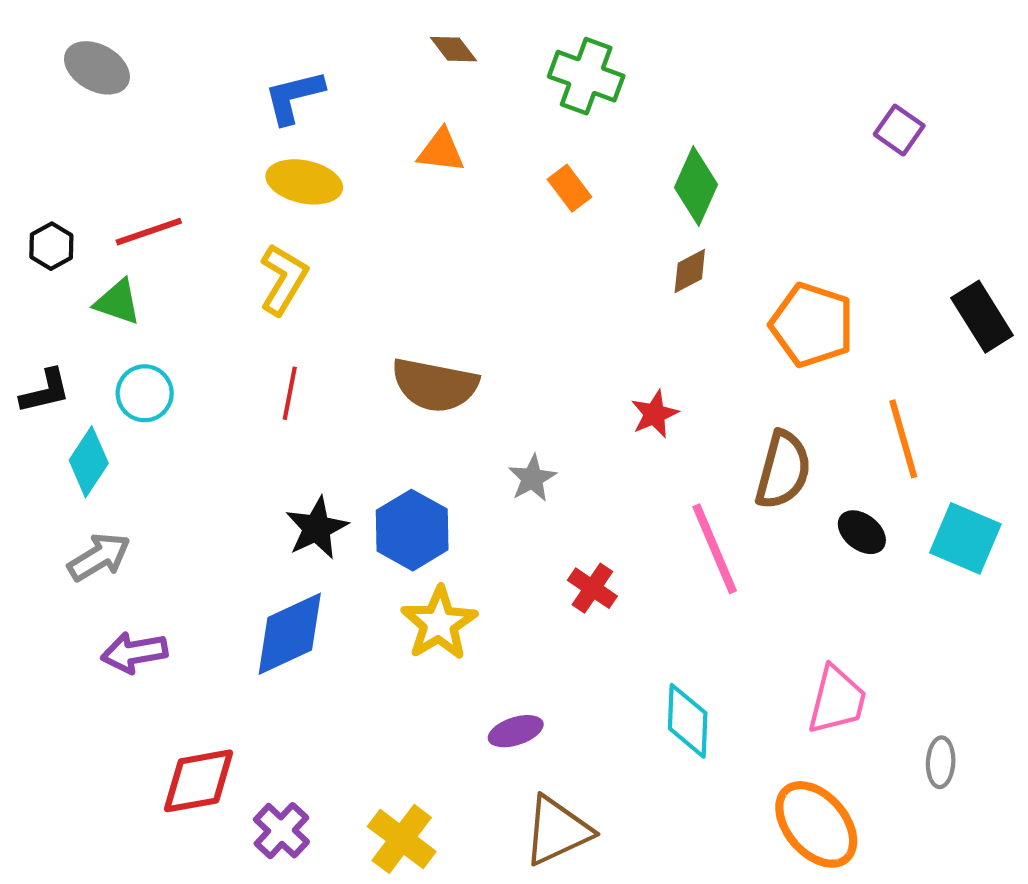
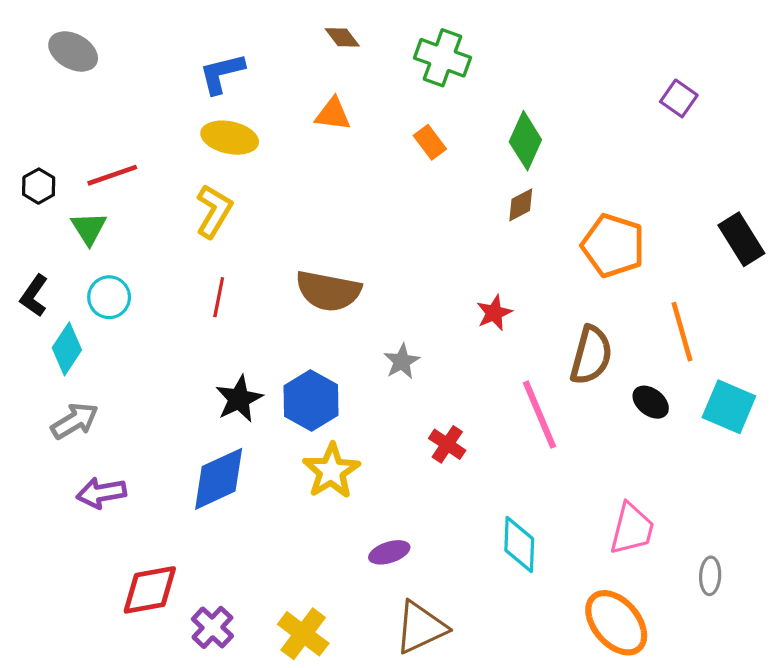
green triangle: (118, 302) -> (89, 228), turned 39
black L-shape: (45, 391) -> (34, 296), turned 138

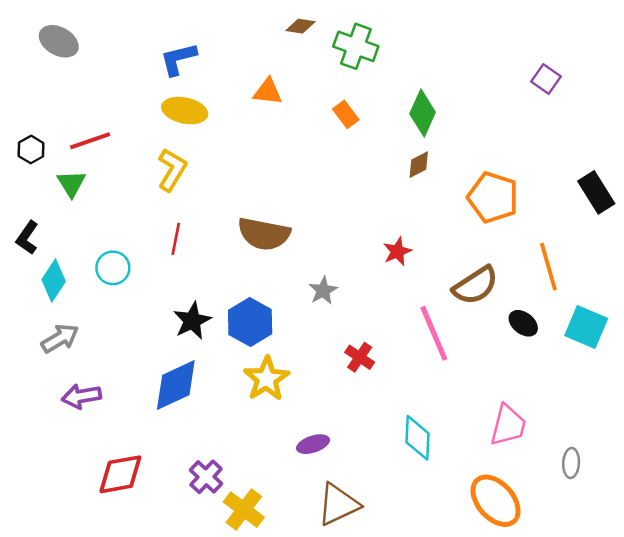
brown diamond: (342, 37) -> (300, 26), moved, turned -44
cyan circle: (109, 297) -> (113, 268), moved
brown semicircle: (591, 355) -> (475, 285), turned 42
purple cross: (212, 627) -> (206, 477), moved

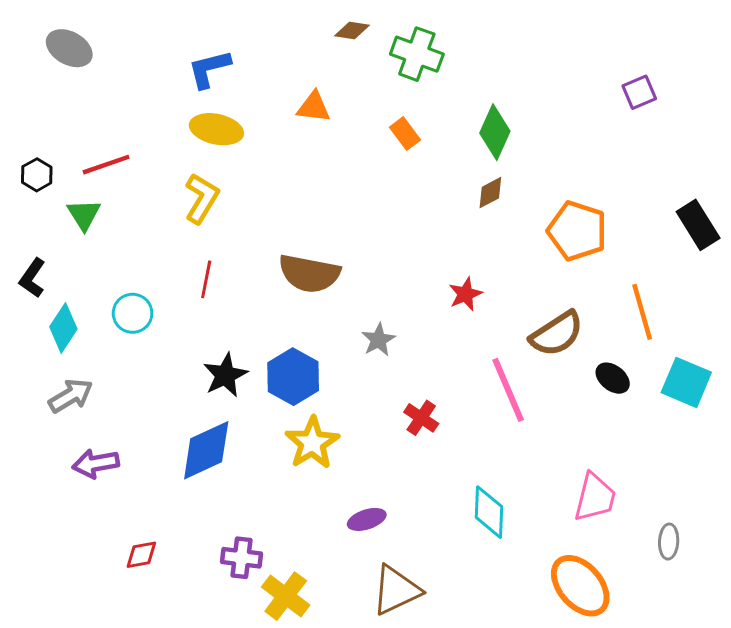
purple square: (546, 79) -> (639, 92), turned 32
red diamond: (120, 474) -> (141, 555), size x0.6
purple cross: (206, 477) -> (242, 558), turned -36

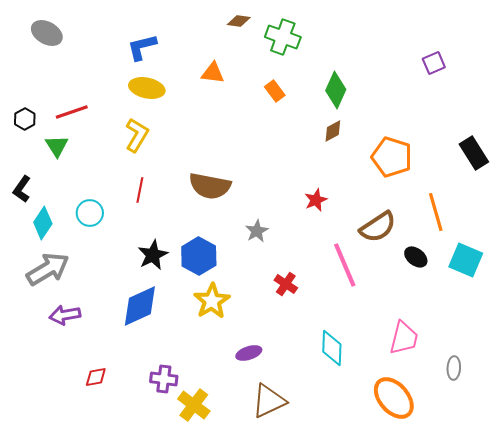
gray arrow: (71, 396) -> (48, 269), size x1.4

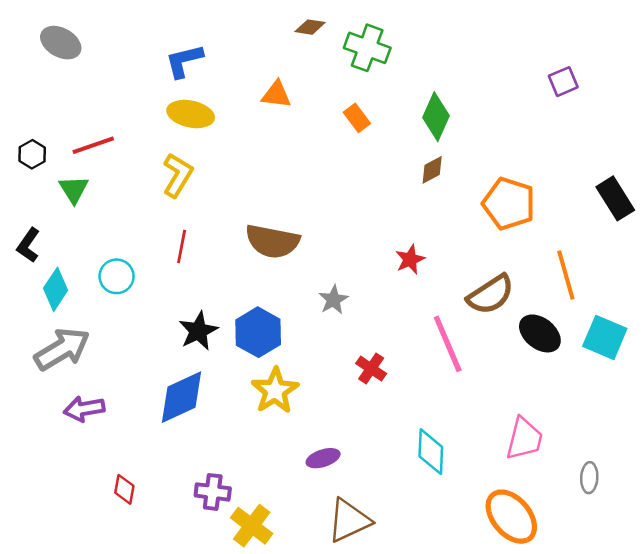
black ellipse: (416, 257) -> (540, 333), size x1.4
red diamond: (96, 377) -> (124, 489), turned -70

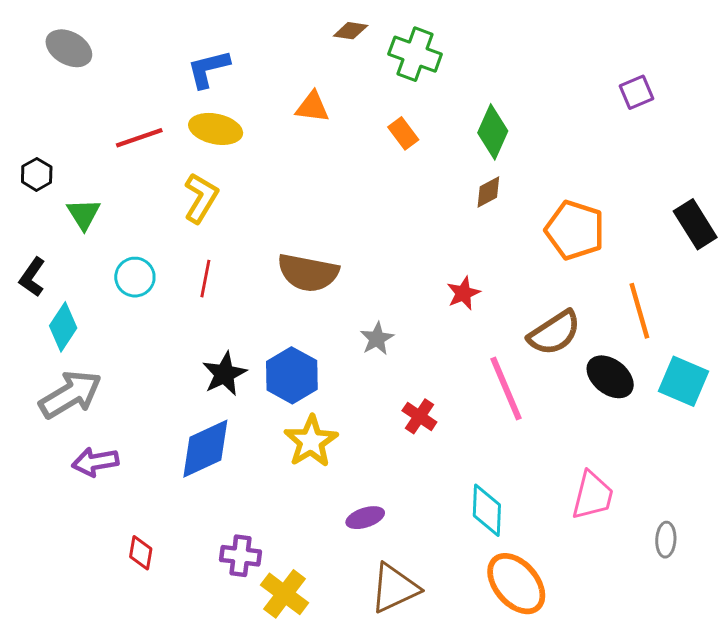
red line: (93, 145) -> (139, 138), moved
cyan circle: (117, 276) -> (135, 277), moved
orange ellipse: (511, 517) -> (516, 584), moved

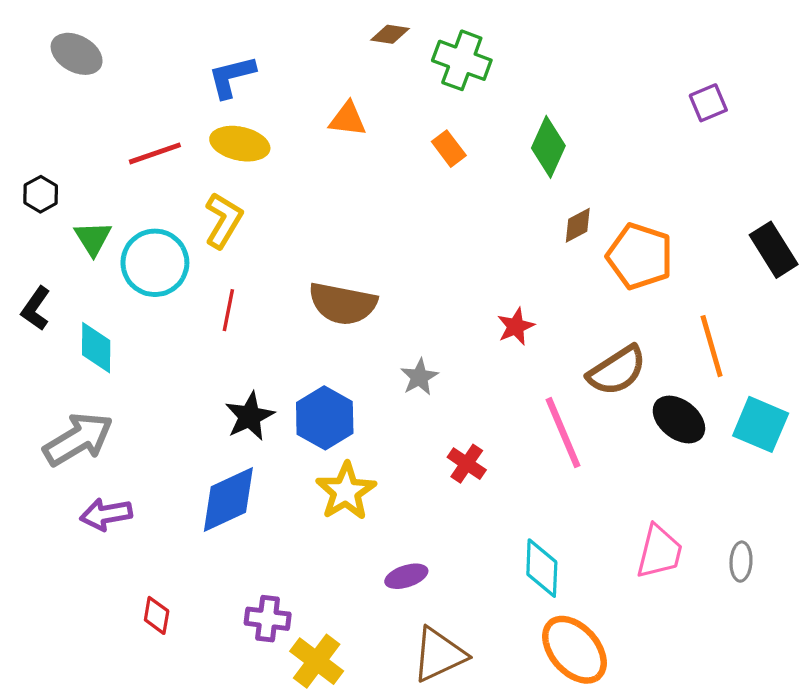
brown diamond: (488, 192) -> (578, 225), moved
cyan circle: (135, 277) -> (155, 263), moved, size x1.5
cyan diamond: (63, 327) -> (96, 348), moved, turned -33
gray ellipse: (666, 540) -> (741, 562), moved

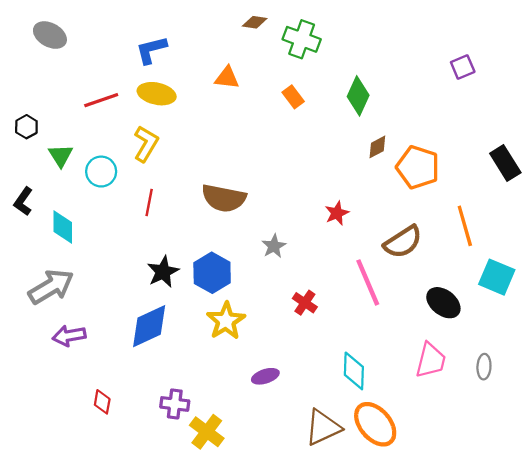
cyan circle: (155, 263) -> (101, 172), size x0.7
black ellipse: (679, 420) -> (443, 303), moved
brown triangle: (439, 655) -> (323, 427), moved

